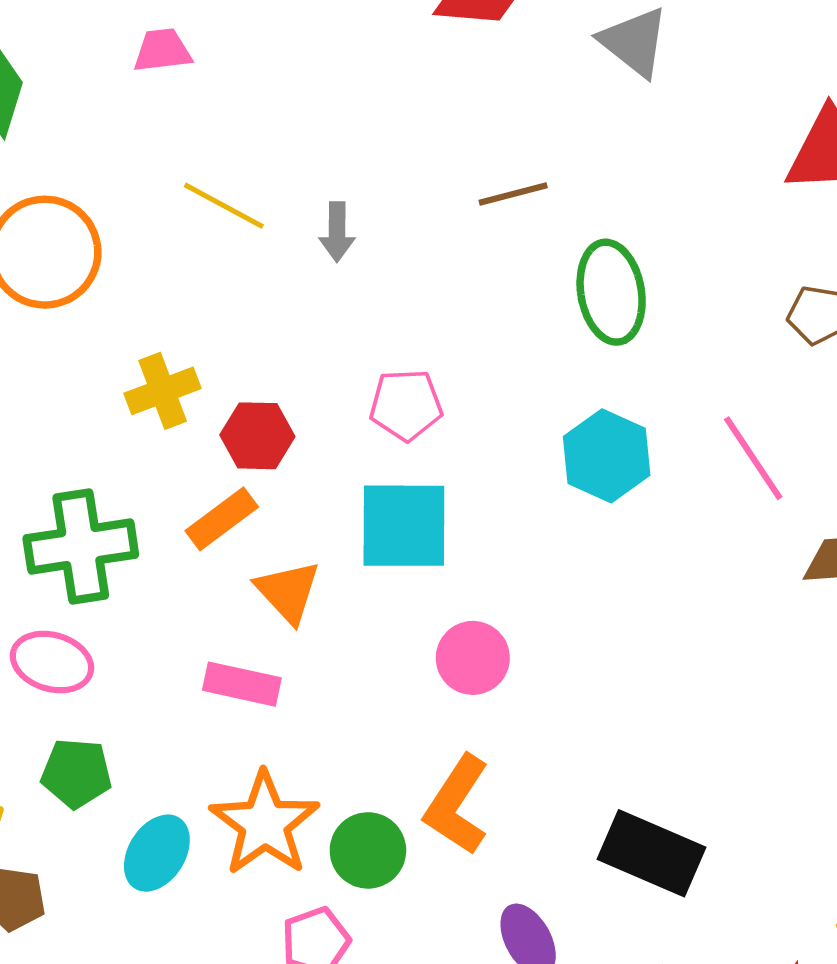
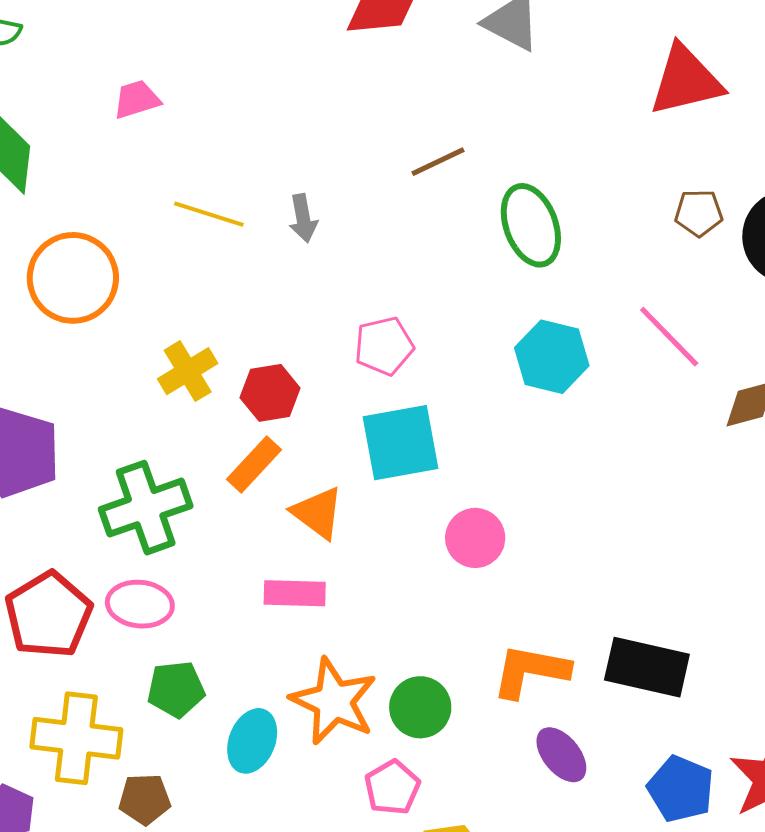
orange L-shape: (457, 805) -> (531, 671), moved, turned 78

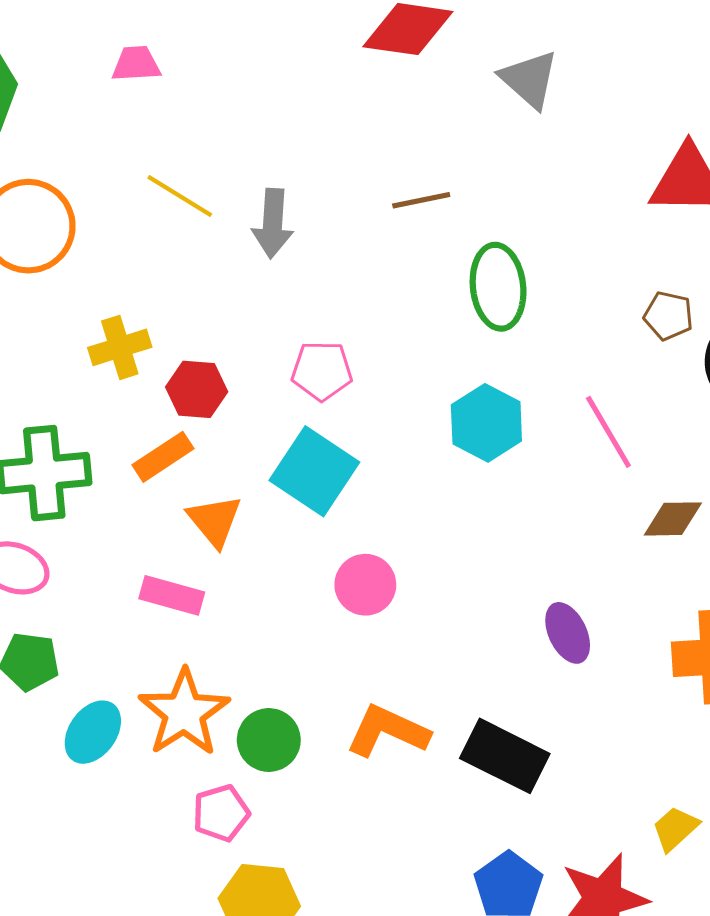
gray arrow: (303, 218) -> (273, 223), size x1.4
cyan square: (400, 443) -> (314, 471), turned 30
purple ellipse: (561, 755) -> (568, 633), moved

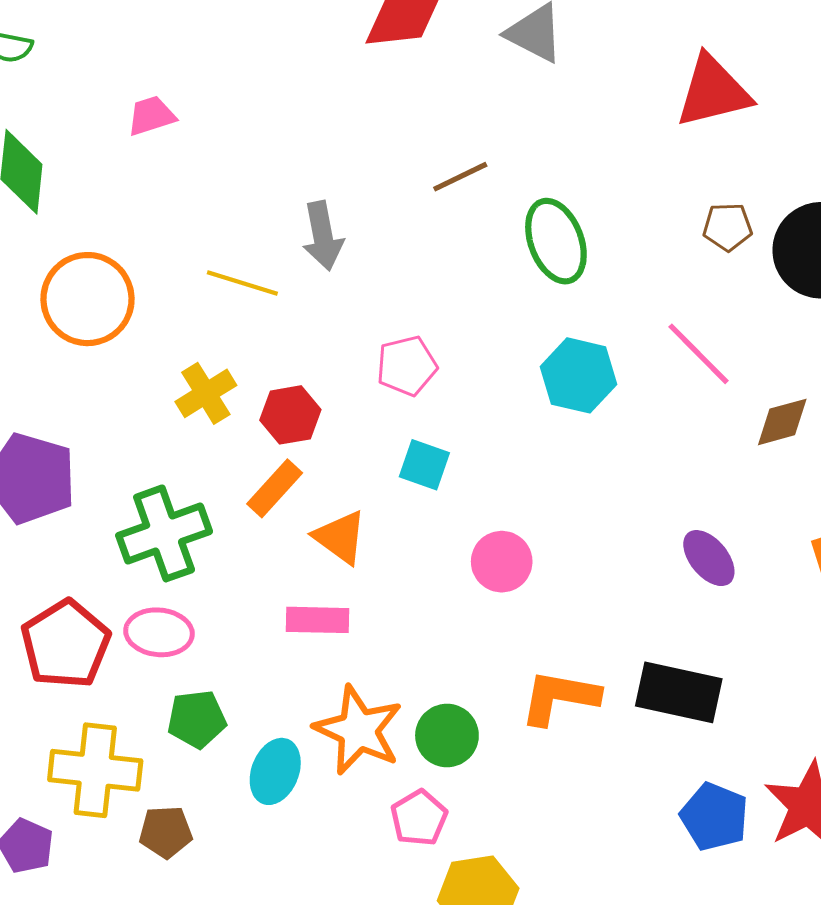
yellow line: (180, 196) -> (242, 283), moved
cyan square: (314, 471) -> (424, 465), size x0.6

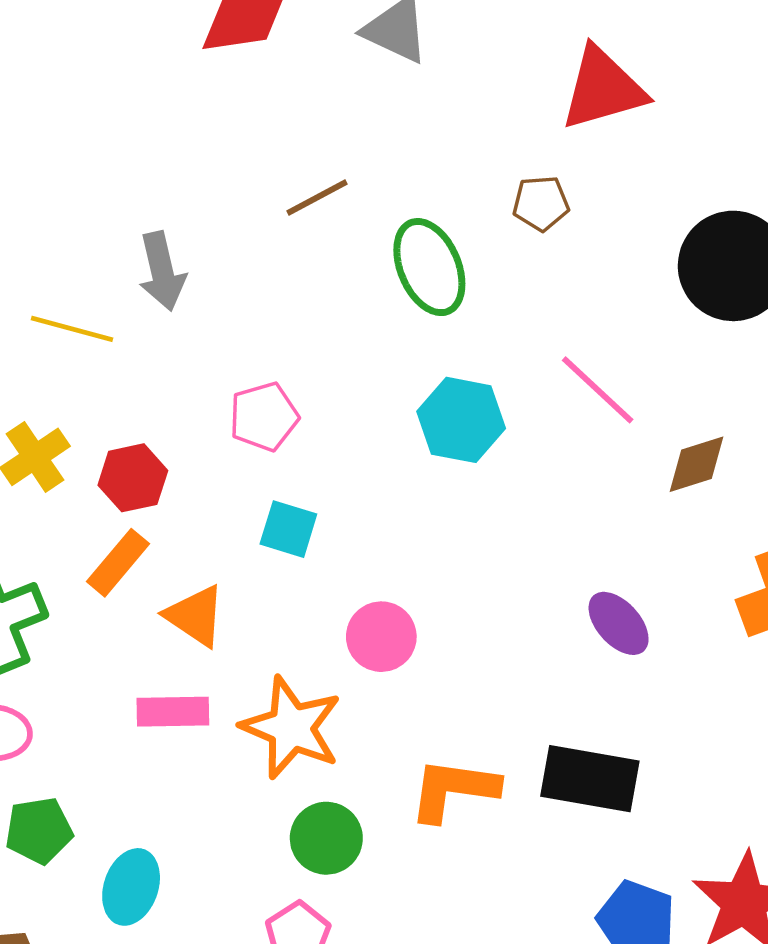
brown pentagon: (728, 227) -> (541, 203), moved
orange star: (358, 730) -> (291, 728), moved

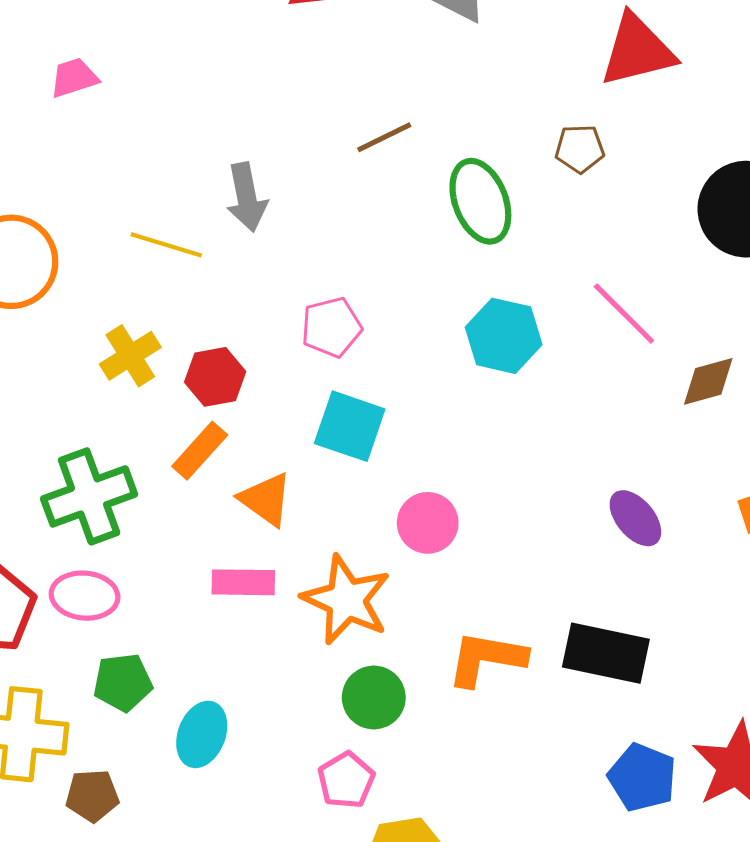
cyan square: (288, 529) -> (350, 426), size x1.4

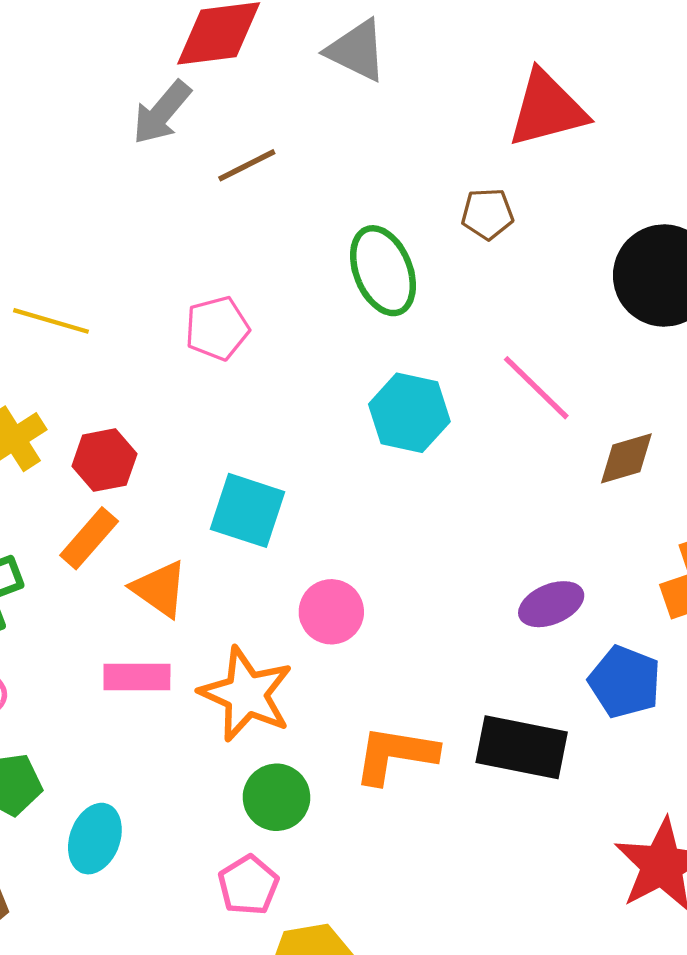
brown line: (384, 137) -> (247, 165), moved
gray arrow: (247, 197) -> (162, 113), moved, turned 52
pink pentagon: (331, 327) -> (217, 328), moved
purple ellipse: (635, 518) -> (551, 604), turned -72
blue pentagon: (642, 777) -> (625, 682), moved

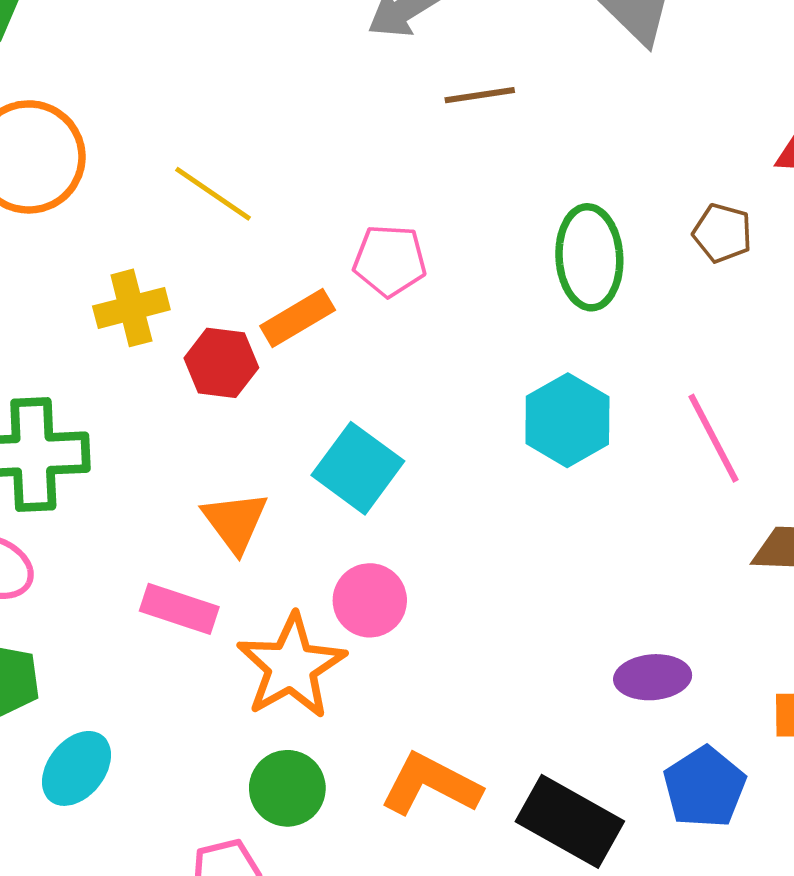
orange rectangle: (89, 538) -> (298, 318), moved
pink circle: (331, 612) -> (370, 600), moved

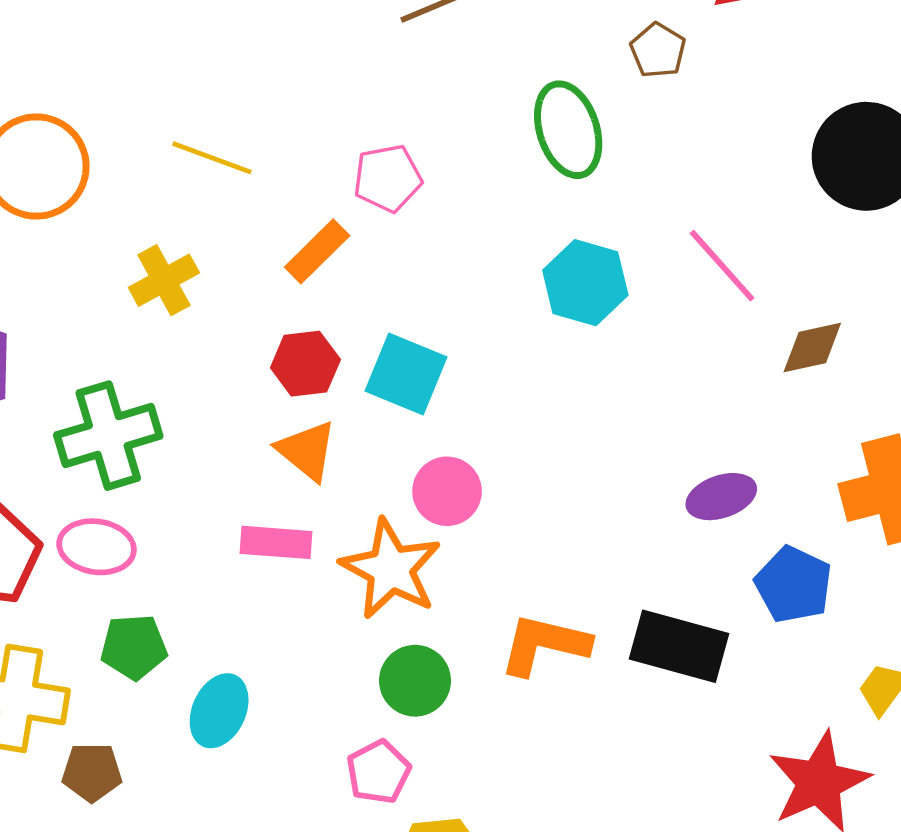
brown pentagon: (722, 233) -> (658, 50), moved, turned 30
red hexagon: (221, 363) -> (305, 364), moved

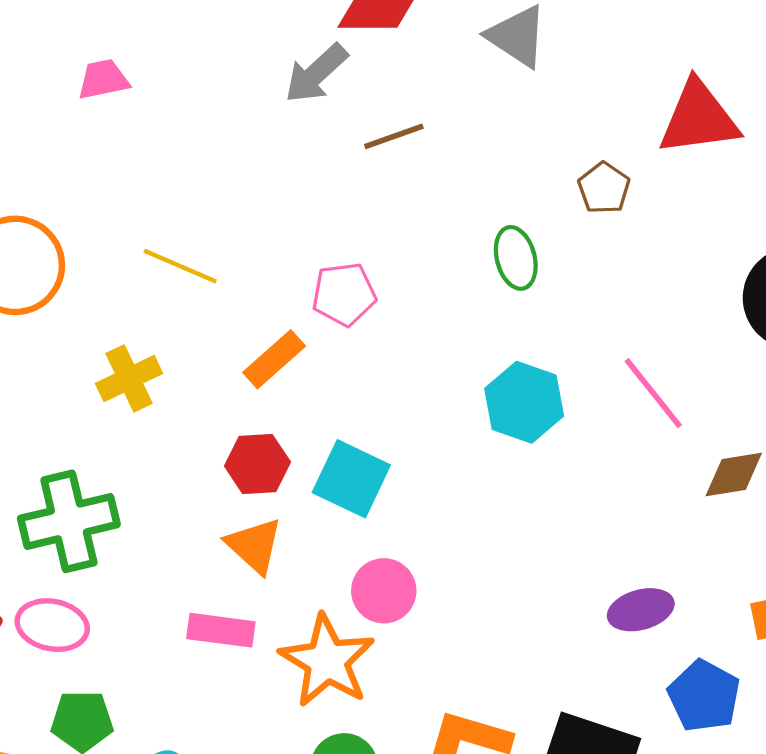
green ellipse: (568, 130) -> (516, 258), size x0.7

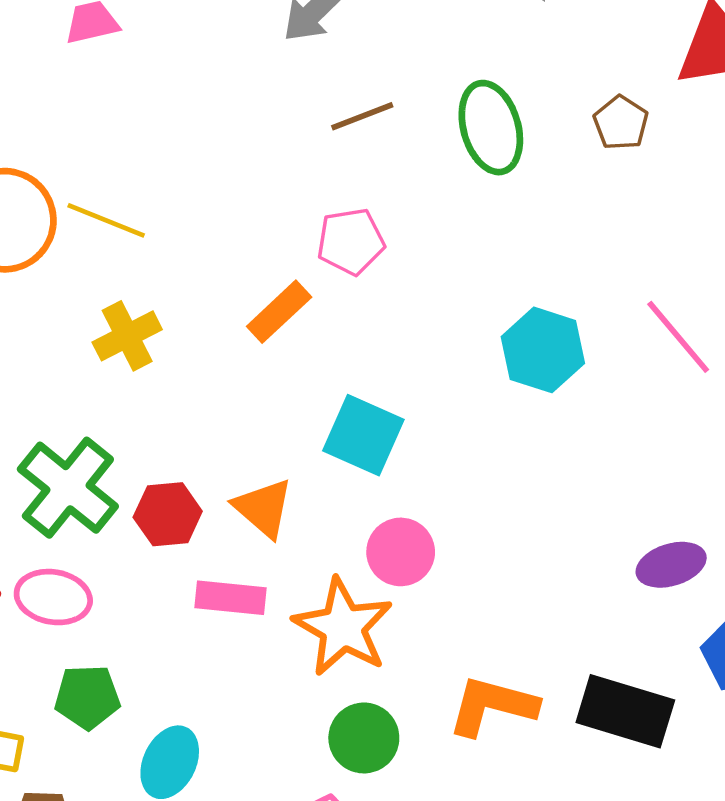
brown line: (394, 136) -> (362, 116), moved
green ellipse: (516, 258) -> (491, 128), moved, size x1.4
yellow line: (180, 266) -> (106, 220), moved
red hexagon: (257, 464) -> (168, 514), moved
green cross: (69, 521) -> (68, 488), turned -36

